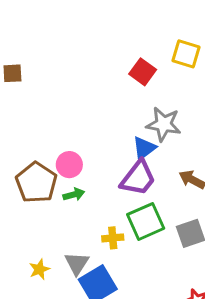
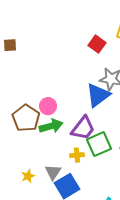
blue triangle: (144, 148) -> (98, 95), size x1.5
purple trapezoid: (138, 178) -> (83, 128), moved
green arrow: (74, 195) -> (51, 126), size x1.6

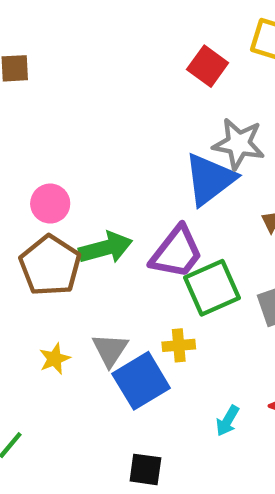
pink circle: (48, 106) -> (50, 204), moved
brown pentagon: (26, 118) -> (50, 266), moved
yellow cross: (77, 155) -> (179, 345), moved

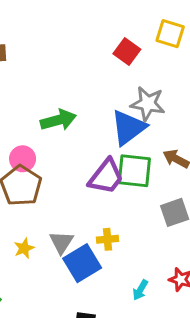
pink circle: (50, 204) -> (23, 159), moved
green arrow: (106, 248) -> (58, 120), moved
green square: (212, 288) -> (134, 171), moved, turned 30

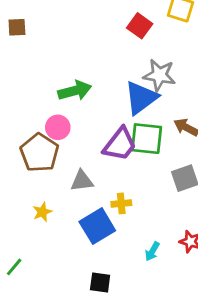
pink circle: (23, 159) -> (58, 127), moved
gray triangle: (61, 242) -> (82, 181), moved, turned 50

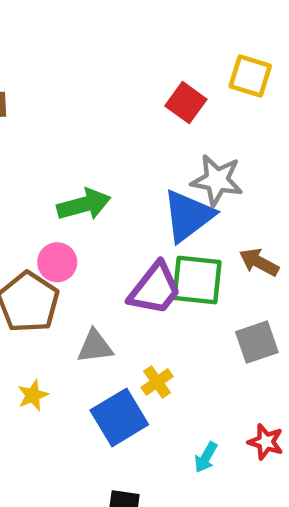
yellow cross: (121, 203) -> (157, 382), turned -30

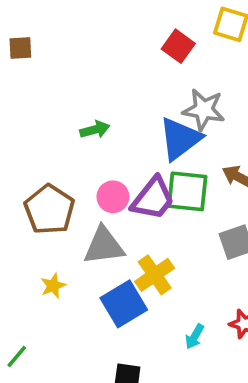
green arrow: (84, 205) -> (95, 130), size x0.7
pink circle: (57, 262) -> (113, 197), moved
gray triangle: (95, 346) -> (104, 246), size x1.4
yellow cross: (157, 382) -> (155, 275), size x1.5

